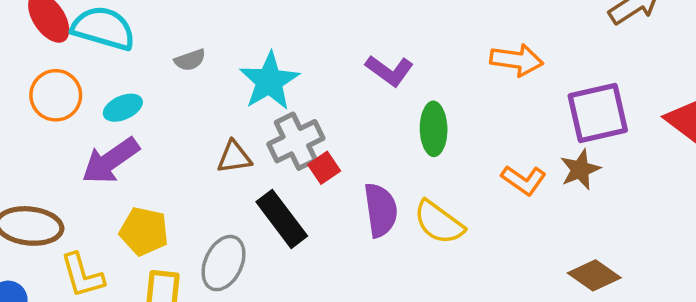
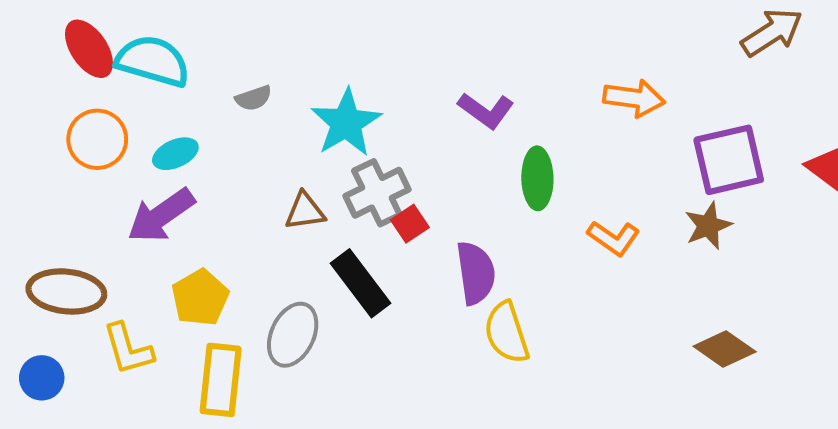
orange L-shape: (524, 180) -> (614, 238), moved
yellow semicircle: (439, 222) -> (507, 333), moved, turned 36
yellow pentagon: (144, 231) -> (200, 298), turned 30

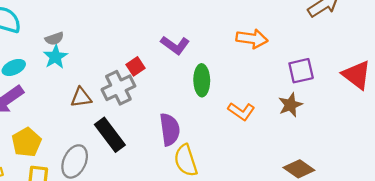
cyan star: (346, 123) -> (55, 57), moved, size x0.7
purple square: (729, 160) -> (301, 71), size x0.7
red square: (410, 224) -> (136, 66), moved

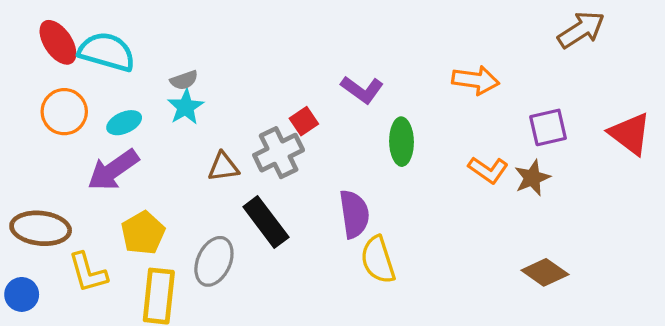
orange L-shape: (241, 111) -> (488, 170), moved

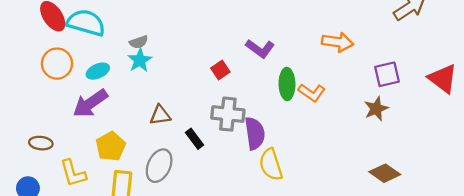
gray cross: (279, 153) -> (228, 114), moved, turned 32
brown triangle: (223, 167) -> (160, 115), moved
orange L-shape: (488, 170) -> (312, 93), moved
black rectangle: (266, 222) -> (195, 139), size x0.6
brown ellipse: (41, 228) -> (41, 143), size x0.6

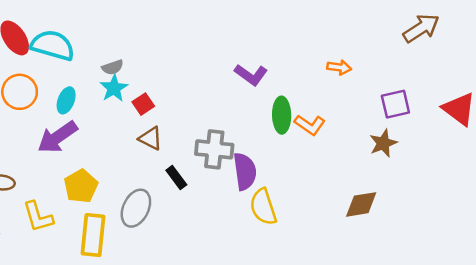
orange arrow: (337, 42) -> (339, 67), size x0.7
red square: (220, 70) -> (143, 104), moved
cyan ellipse: (98, 71) -> (66, 100), turned -45
brown triangle: (160, 115) -> (151, 138), moved, turned 35
brown diamond: (385, 173) -> (361, 204), moved, turned -44

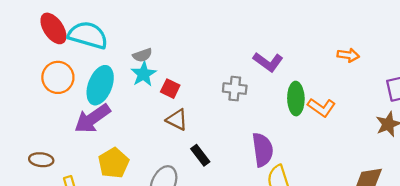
cyan ellipse: (66, 100) -> (100, 85), size x1.6
red square: (143, 104) -> (170, 89), turned -30
gray cross: (214, 149) -> (235, 89), moved, size x0.7

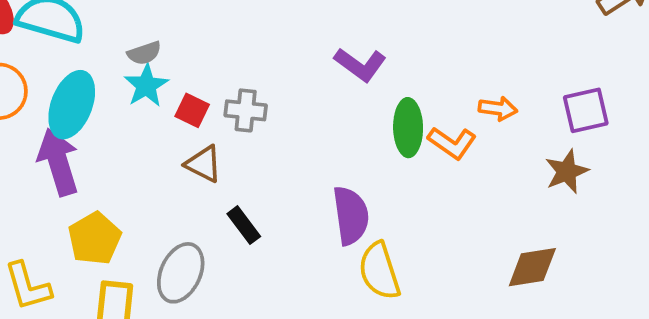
orange arrow: (348, 55) -> (498, 108), moved
gray cross: (235, 89) -> (246, 110), moved
purple arrow: (92, 119) -> (58, 162), turned 108

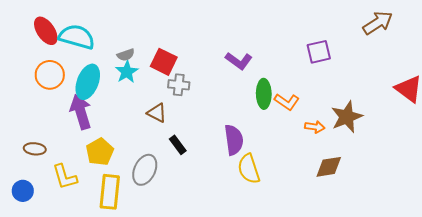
orange arrow: (498, 108) -> (315, 127), moved
red square: (192, 110) -> (164, 62), moved, size x1.5
purple square: (586, 110) -> (319, 52), moved
brown star: (567, 172) -> (347, 117), size x1.4

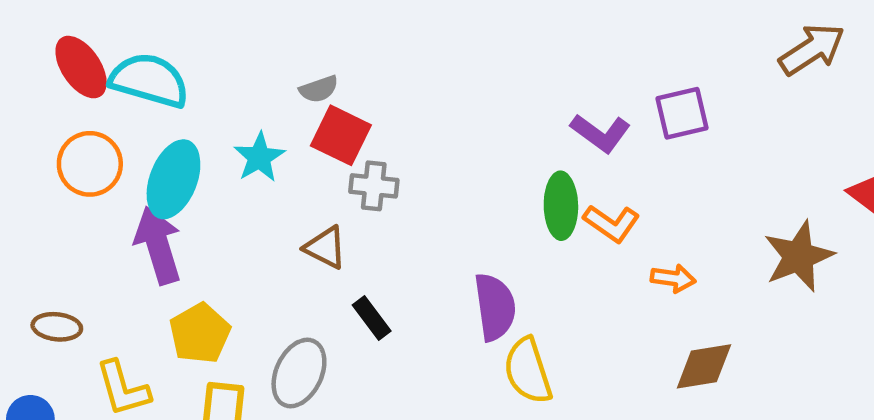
gray semicircle: (126, 55) -> (319, 89), moved
purple L-shape: (239, 61) -> (601, 133), moved
brown star: (347, 117) -> (799, 256), moved

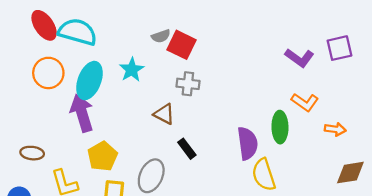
red square: (341, 135) -> (181, 45), moved
green ellipse: (561, 206) -> (280, 127), moved

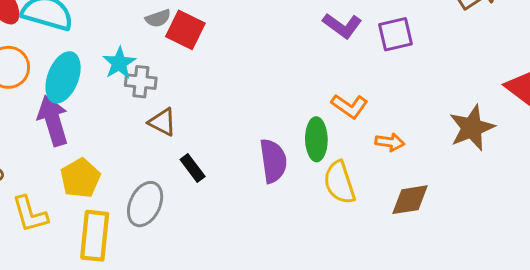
purple L-shape: (299, 58) -> (342, 26), moved
gray cross: (188, 84) -> (141, 82), moved
yellow semicircle: (264, 175) -> (339, 182), moved

